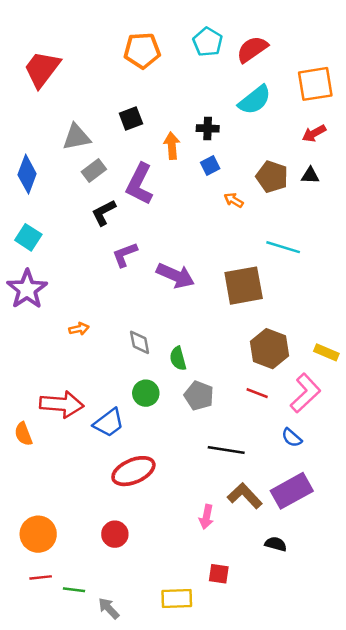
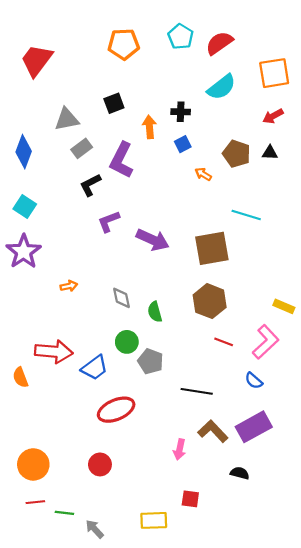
brown hexagon: (269, 349) -> (210, 301), moved
gray pentagon: (199, 396) -> (150, 361), moved

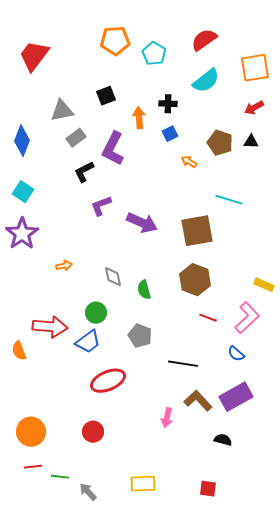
cyan pentagon: (181, 37) -> (154, 54), moved
green circle: (127, 342) -> (96, 313), moved
red square: (190, 499) -> (208, 489), moved

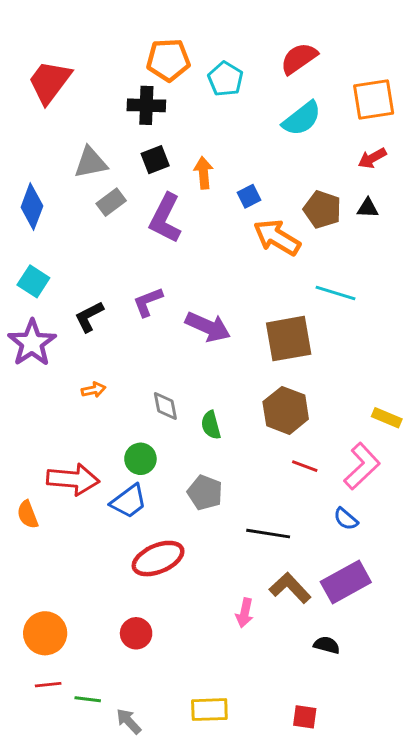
black square: (106, 96) -> (155, 160), moved
black cross: (168, 104) -> (146, 105), moved, size x1.4
orange arrow: (189, 162) -> (277, 237), size x2.0
black L-shape: (84, 172) -> (89, 317), moved

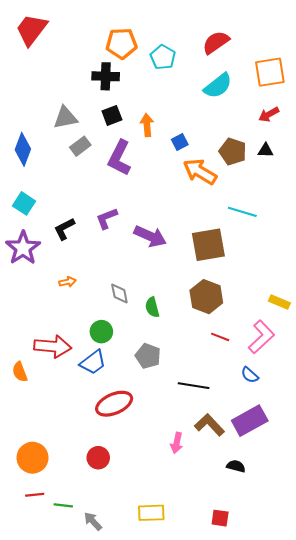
red trapezoid: (50, 82) -> (31, 30), moved

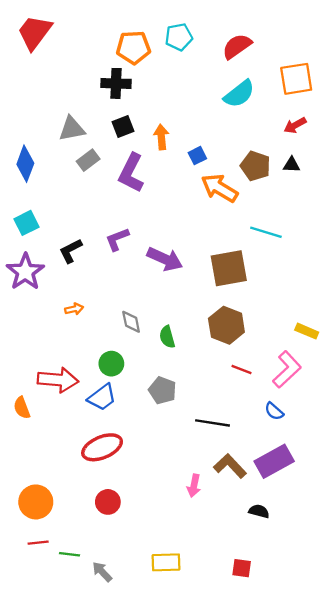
cyan pentagon: (163, 57) -> (179, 37), moved, turned 30
cyan square: (24, 203) -> (26, 223), turned 30
red ellipse: (114, 404) -> (102, 447), moved

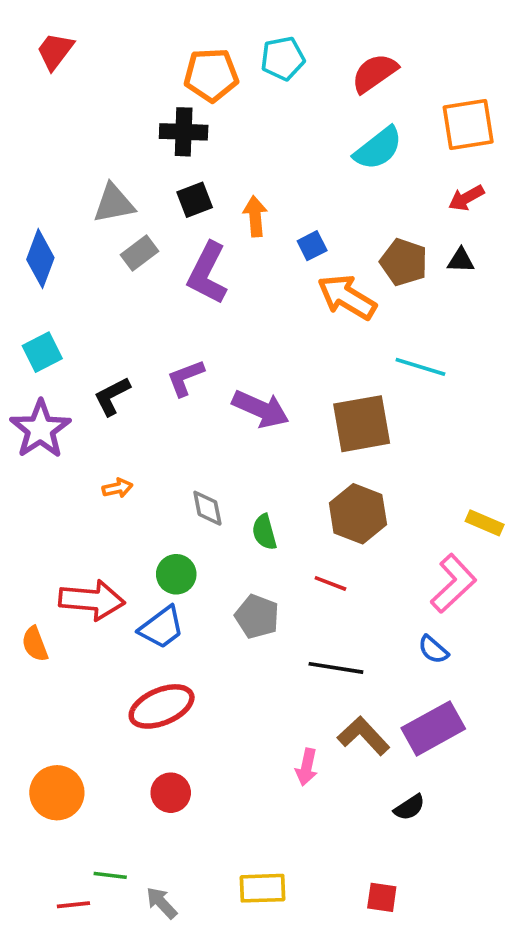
red trapezoid: (35, 32) -> (55, 51), size x0.7
red line: (242, 369) -> (330, 583), moved
black semicircle: (259, 511) -> (409, 807), turned 132
red line: (38, 543) -> (73, 905), moved

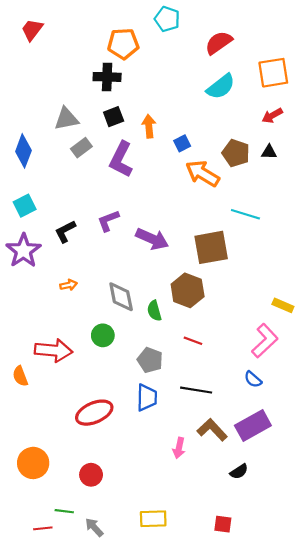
cyan pentagon: (283, 58) -> (167, 19), moved, turned 30
gray diamond: (207, 508) -> (121, 297), size x1.4
brown hexagon: (358, 514) -> (188, 290), moved
blue trapezoid: (162, 628) -> (147, 398), moved, turned -52
red circle: (171, 793) -> (91, 475), moved

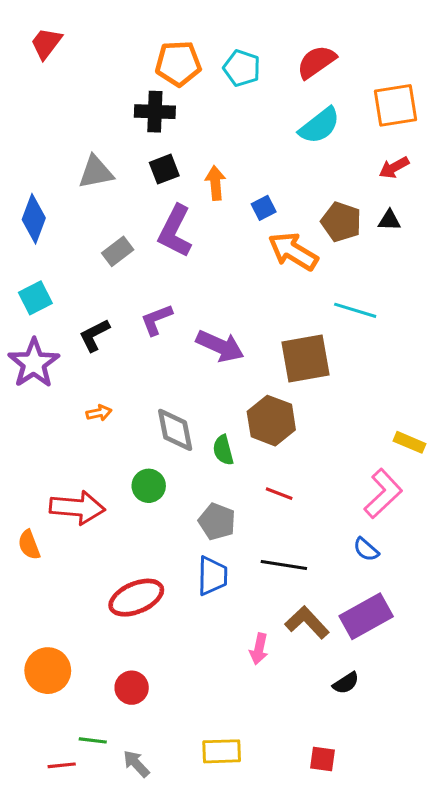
cyan pentagon: (167, 19) -> (242, 68), moved
gray rectangle: (81, 148) -> (118, 251), moved

